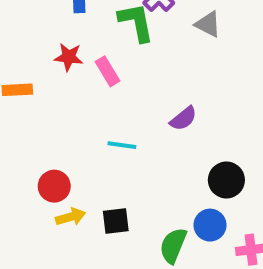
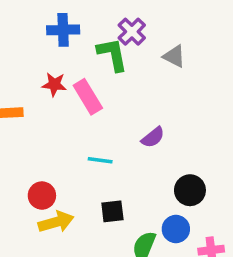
pink rectangle: (108, 71) -> (88, 97), size x1.4
yellow arrow: (71, 217) -> (56, 222), size x1.4
black square: (116, 221) -> (112, 211), moved

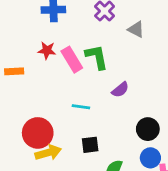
green L-shape: (112, 55) -> (97, 57), moved
red circle: (42, 196) -> (38, 133), size x1.5
blue circle: (176, 229) -> (150, 158), moved

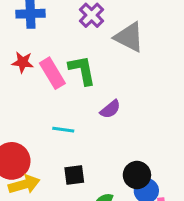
gray triangle: (136, 29) -> (129, 37), size x1.5
black circle: (148, 129) -> (137, 175), moved

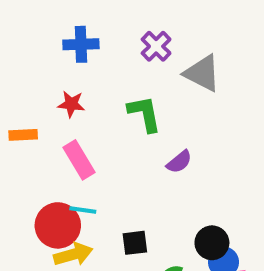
pink rectangle: (52, 73) -> (79, 160), moved
cyan line: (63, 130) -> (83, 210), moved

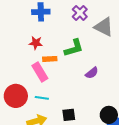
green L-shape: (145, 114) -> (74, 48), turned 85
orange rectangle: (23, 135) -> (50, 59), moved
red circle: (58, 225) -> (16, 96), moved

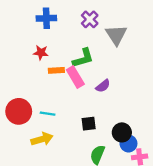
gray triangle: (104, 27) -> (116, 35), turned 30
pink rectangle: (40, 72) -> (75, 77), moved
black square: (69, 115) -> (89, 124), moved

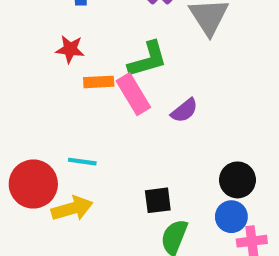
red circle: (19, 111) -> (33, 184), moved
black square: (89, 124) -> (158, 200), moved
black circle: (122, 132) -> (237, 180), moved

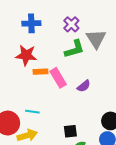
red star: (70, 49) -> (26, 55), size x1.5
green L-shape: (148, 59) -> (74, 49), moved

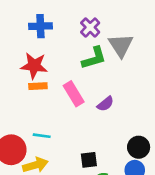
orange rectangle: (41, 72) -> (38, 86), moved

